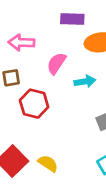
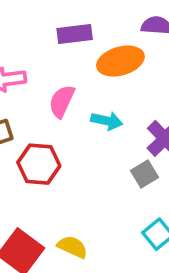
cyan arrow: (85, 81) -> (107, 121), turned 30

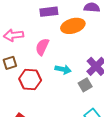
cyan arrow: (107, 121) -> (63, 69), moved

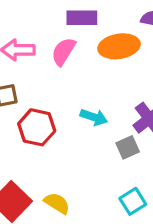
pink semicircle: (42, 47) -> (63, 51), moved

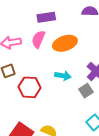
orange ellipse: (119, 46) -> (65, 43), moved

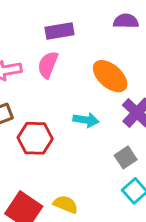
orange ellipse: (65, 43) -> (110, 76), moved, turned 60
gray square: (86, 91) -> (126, 157), moved

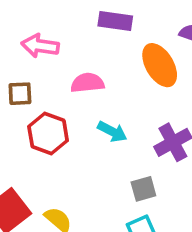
pink semicircle: (48, 65) -> (87, 83), moved, turned 44
orange ellipse: (110, 76) -> (160, 65), moved

